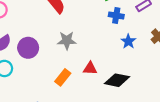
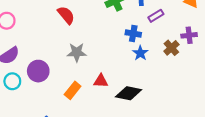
blue cross: (116, 15) -> (133, 34), moved
purple circle: (28, 48) -> (38, 71), moved

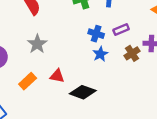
purple rectangle: (156, 16) -> (121, 29), moved
gray star: (77, 52) -> (37, 44), turned 30

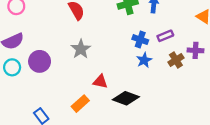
orange rectangle: (28, 81) -> (80, 104), moved

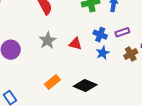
red triangle: (100, 81) -> (75, 44), moved
orange rectangle: (80, 104) -> (52, 82), moved

